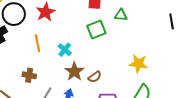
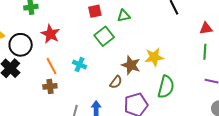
brown star: (74, 71) -> (131, 65), moved
brown cross: (29, 75) -> (50, 86), moved

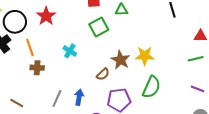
green line: (205, 52) -> (196, 59), turned 63
orange line: (51, 66) -> (30, 47), moved

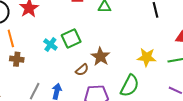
green square: (99, 27) -> (71, 39), moved
yellow star: (145, 56) -> (147, 57), moved

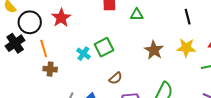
brown star: (100, 57) -> (154, 50), moved
yellow star: (147, 57) -> (186, 48), moved

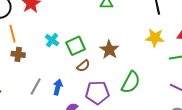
green square: (104, 47) -> (76, 46), moved
brown star: (154, 50) -> (109, 50), moved

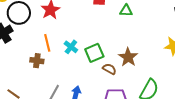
orange line: (12, 34) -> (47, 43), moved
brown semicircle: (83, 66) -> (109, 69), moved, turned -112

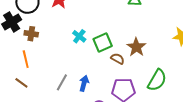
orange line: (47, 43) -> (26, 59), moved
brown cross: (37, 61) -> (31, 34), moved

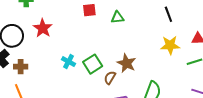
brown semicircle: (118, 59) -> (110, 78), turned -80

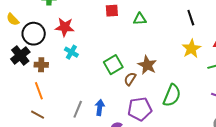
red star: (43, 28) -> (65, 27), turned -30
yellow star: (170, 45) -> (191, 49), turned -30
cyan cross: (68, 62) -> (71, 52), moved

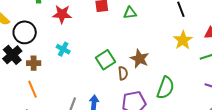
red star: (65, 27) -> (62, 14), moved
brown semicircle: (130, 79) -> (123, 73), turned 144

